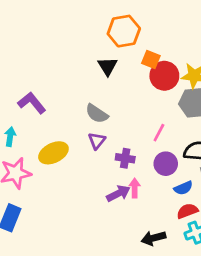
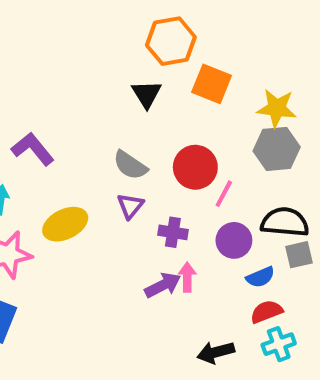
orange square: (151, 60) -> (212, 84), size x1.4
red circle: (164, 76) -> (195, 167), moved

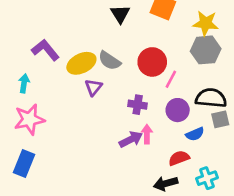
purple triangle: (130, 206) -> (93, 87), moved
yellow ellipse: (65, 224) -> (81, 63), moved
red semicircle: (266, 312) -> (179, 158), moved

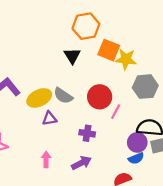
yellow star: (206, 23) -> (126, 59), moved
purple triangle: (93, 87) -> (49, 118), turned 42
purple circle: (178, 110) -> (137, 142), moved
pink arrow: (147, 134) -> (46, 160), moved

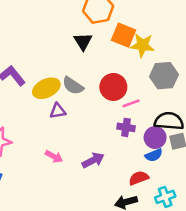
pink line: (116, 112) -> (131, 103), turned 42
purple cross: (87, 133) -> (126, 127), moved
pink arrow: (46, 160) -> (54, 156), turned 119

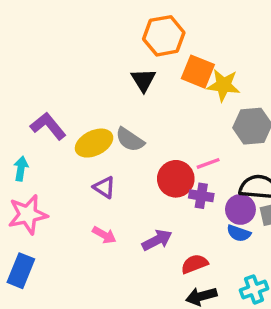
red circle: (113, 87) -> (176, 179), moved
purple triangle: (58, 111) -> (104, 187), moved, turned 42
blue semicircle: (154, 155) -> (239, 233), turned 42
red semicircle: (139, 178) -> (194, 264), moved

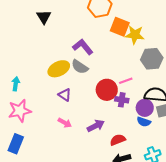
black triangle: (143, 80) -> (44, 17), moved
purple L-shape: (48, 126) -> (83, 47), moved

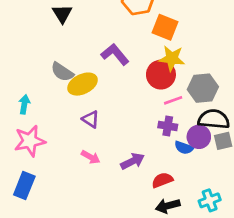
yellow star: (135, 35) -> (172, 58), moved
gray hexagon: (152, 59) -> (203, 88), moved
gray semicircle: (80, 67) -> (62, 72), moved
red circle: (107, 90) -> (161, 75), moved
blue semicircle: (144, 122) -> (184, 148), moved

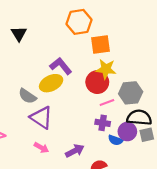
orange square: (165, 27) -> (101, 44), turned -30
gray semicircle: (62, 72) -> (27, 96), moved
yellow ellipse: (82, 84) -> (51, 83), moved
purple triangle: (91, 119) -> (41, 118), size x1.6

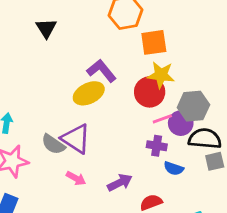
gray semicircle: (27, 96) -> (53, 144), moved
purple circle: (127, 132) -> (181, 123), moved

